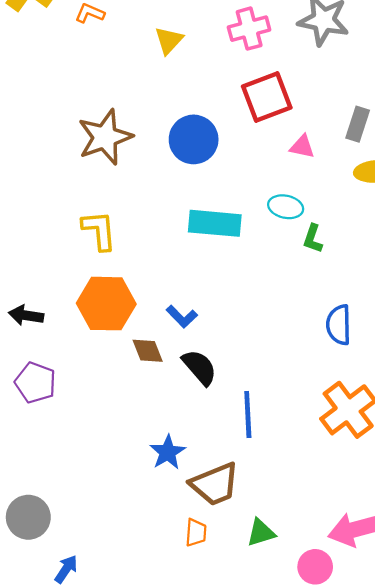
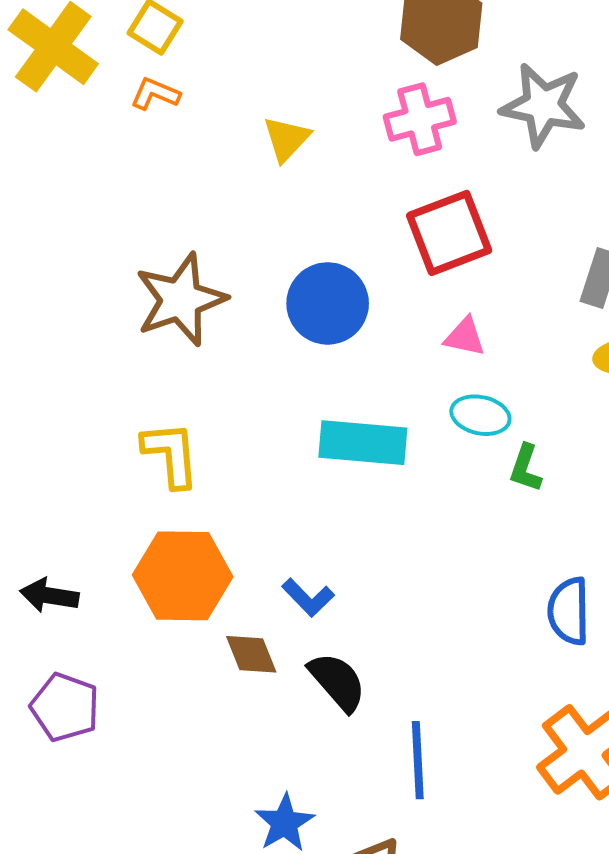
pink triangle: (302, 147) -> (465, 337), moved

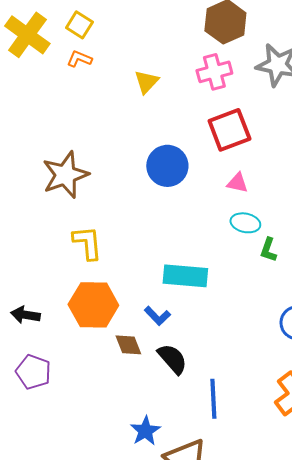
brown star: (181, 300) -> (65, 175), moved
cyan rectangle: (363, 443) -> (185, 276), moved

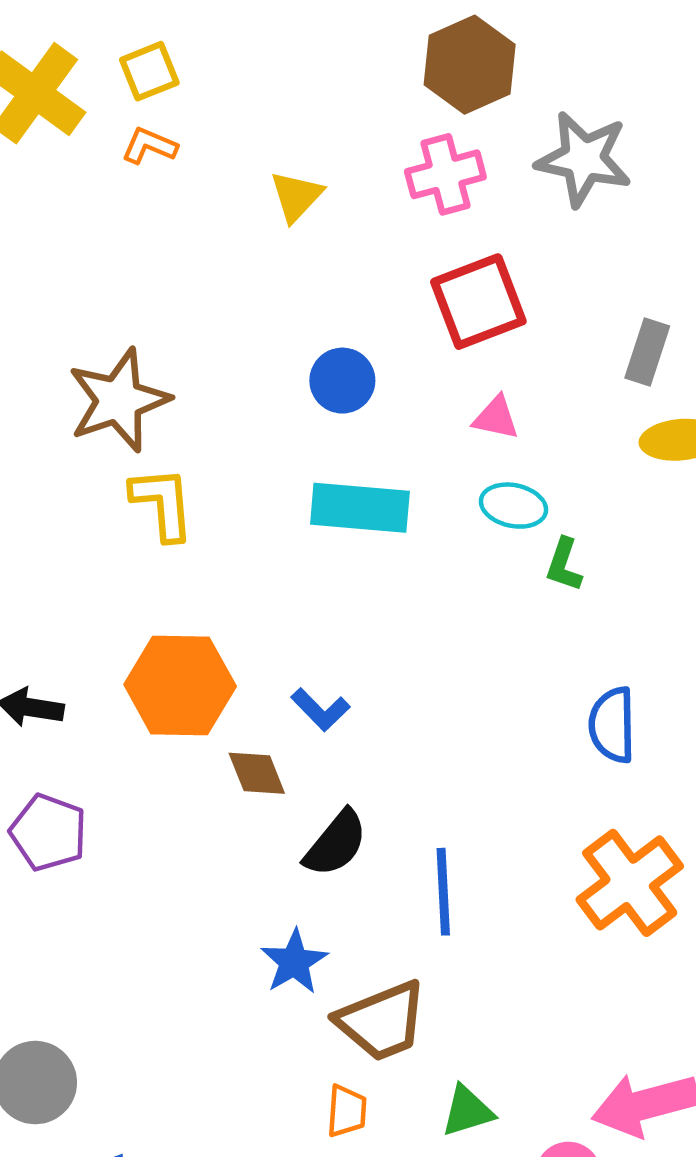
yellow square: (79, 25) -> (149, 71), turned 36
blue circle: (167, 166) -> (342, 381), size x0.7
yellow L-shape: (87, 243) -> (162, 503), moved
cyan rectangle: (185, 276) -> (360, 508), moved
black semicircle: (172, 359) -> (336, 843), moved, turned 80

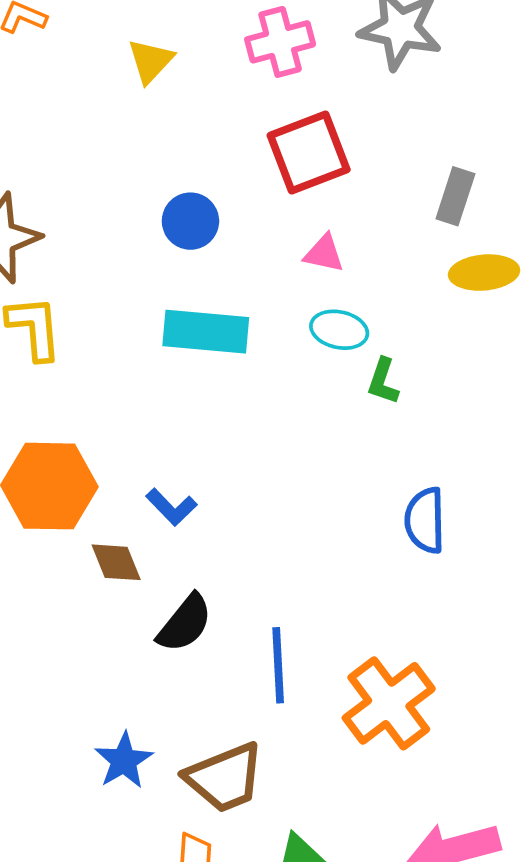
orange cross: (630, 883) -> (389, 703), moved
blue star: (294, 962) -> (124, 761), moved

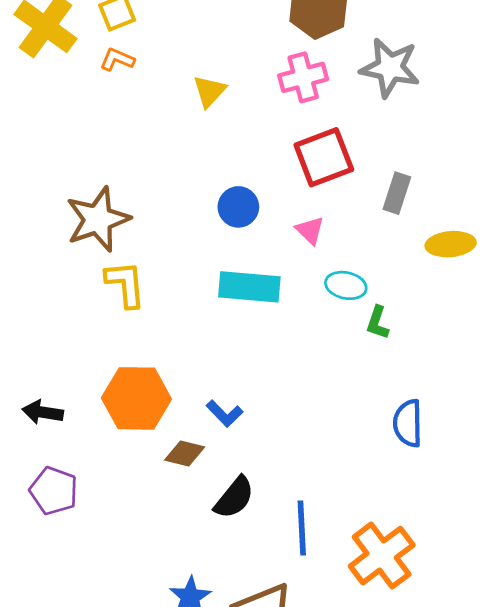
gray rectangle: (455, 196) -> (397, 193), moved
pink triangle: (324, 253) -> (310, 230), moved, turned 32
brown diamond: (116, 562) -> (185, 454), turned -54

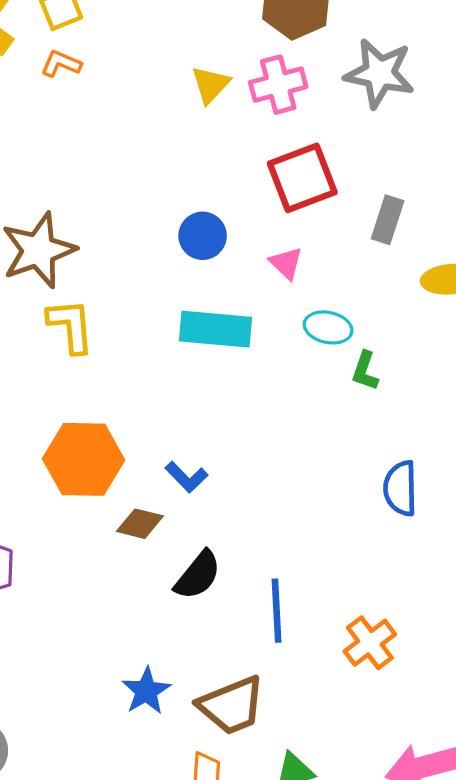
yellow triangle: (209, 91) -> (211, 85), moved
orange cross: (382, 556) -> (370, 643), size x0.7

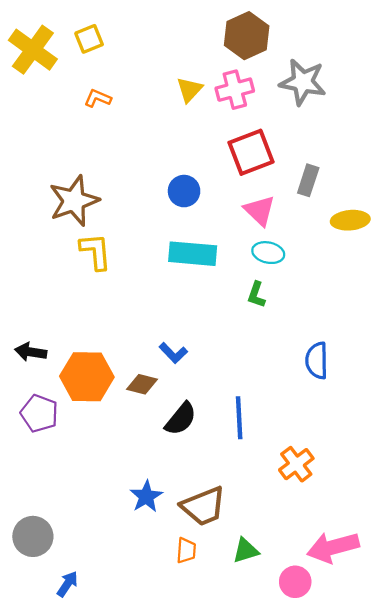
orange L-shape: (61, 64) -> (98, 98), moved
pink triangle: (286, 263) -> (260, 210), moved, size x1.4
green L-shape: (365, 371) -> (256, 295), moved
orange hexagon: (84, 459) -> (87, 377), moved
blue line: (277, 611) -> (239, 418), moved

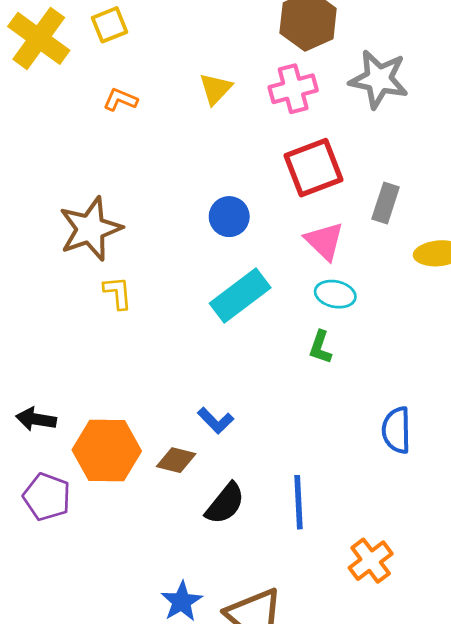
yellow triangle: (189, 90) -> (216, 89), moved
yellow L-shape: (96, 252) -> (118, 293), size x0.7
cyan rectangle: (193, 254) -> (240, 295), turned -42

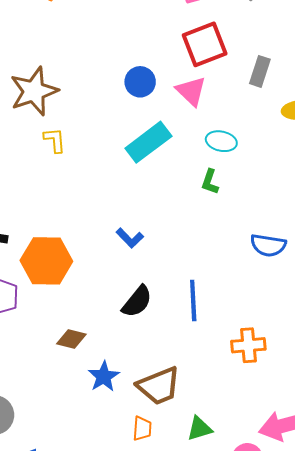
pink triangle: (324, 241) -> (191, 91), moved
blue semicircle: (396, 430) -> (268, 245), turned -80
brown diamond: (176, 460) -> (71, 339), moved
orange cross: (371, 561) -> (248, 345), turned 32

